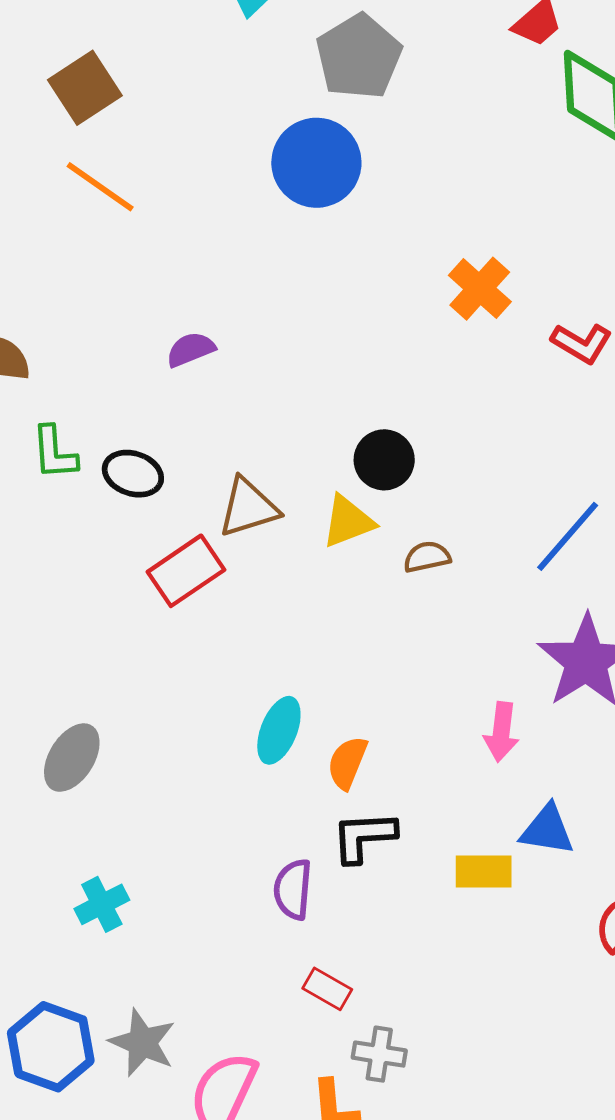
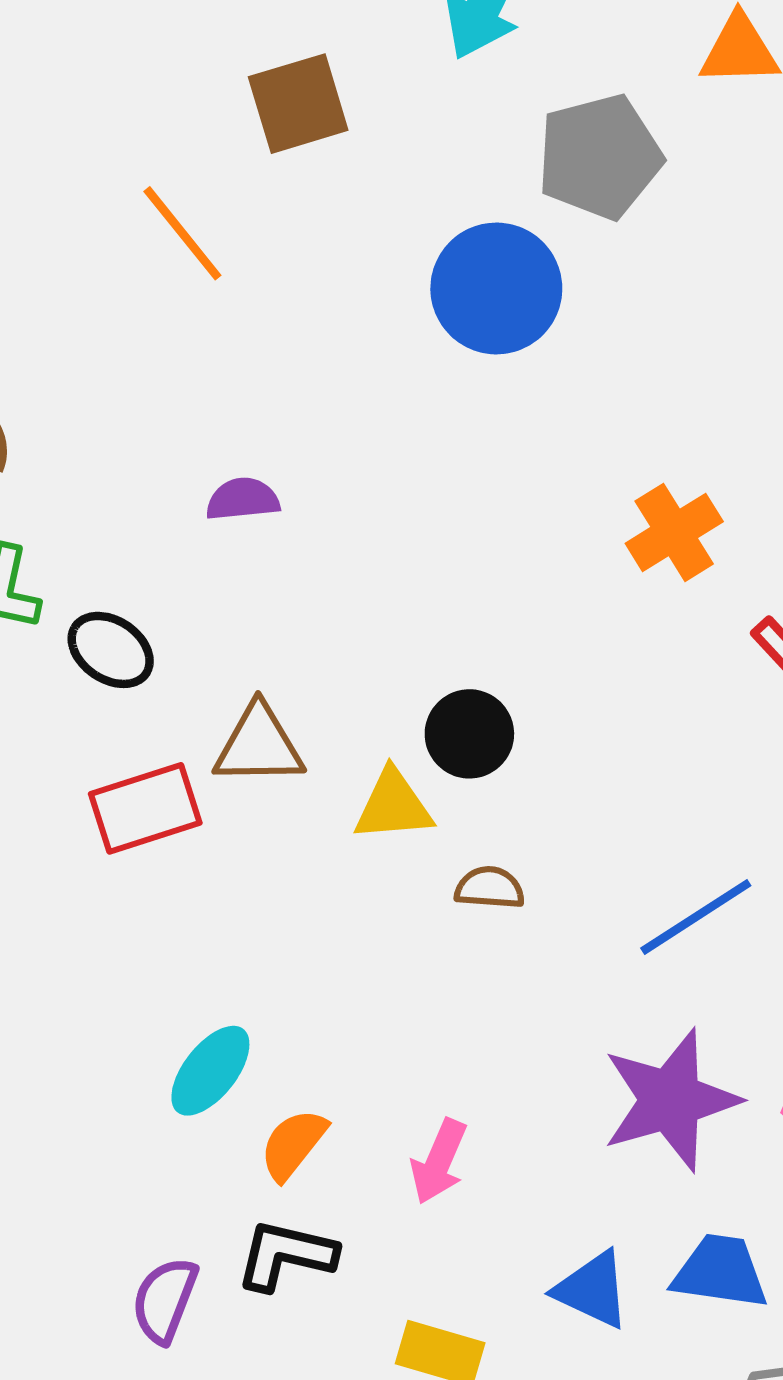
brown square: (85, 88) -> (298, 104), moved
pink arrow: (501, 732) -> (439, 1162), moved
blue triangle: (547, 830) -> (592, 1290), moved

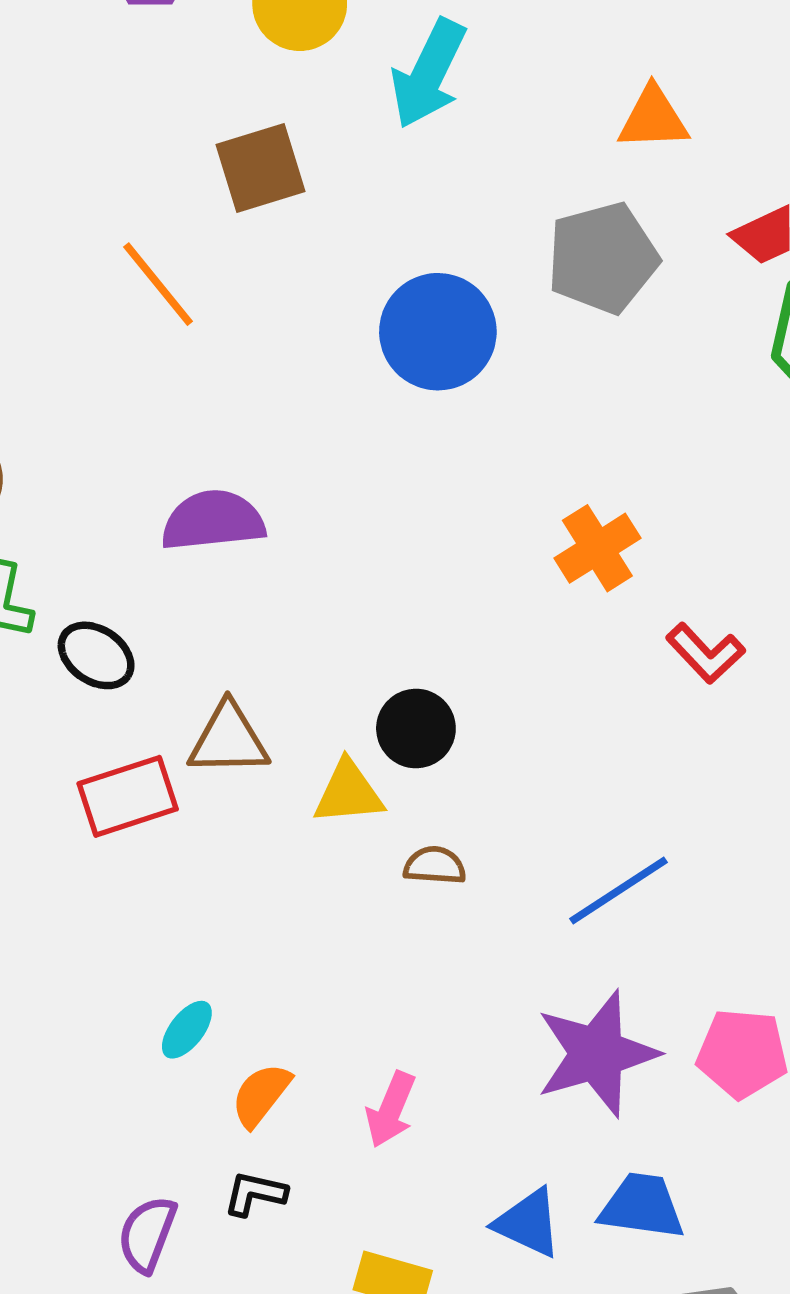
gray pentagon: (599, 157) -> (603, 258), moved
purple semicircle: (243, 499) -> (213, 521), size x1.6
cyan ellipse: (210, 1071) -> (187, 1030), size x0.7
black L-shape: (286, 1255) -> (255, 1194), size x0.7

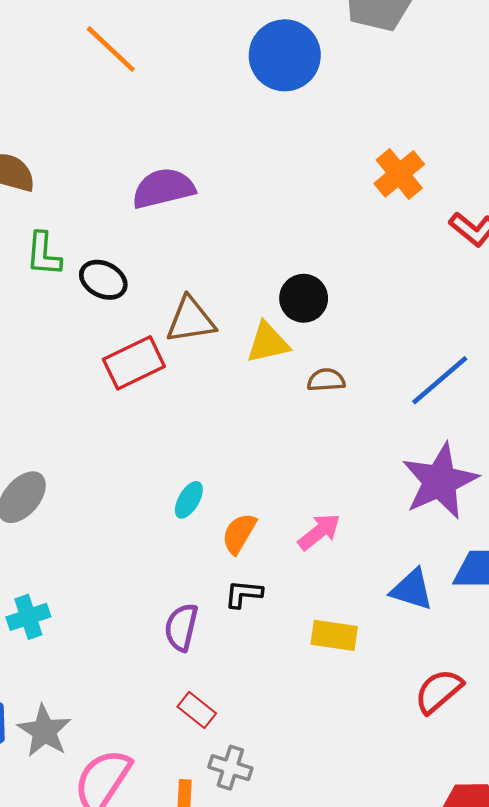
pink arrow: (391, 1109) -> (319, 532), turned -144

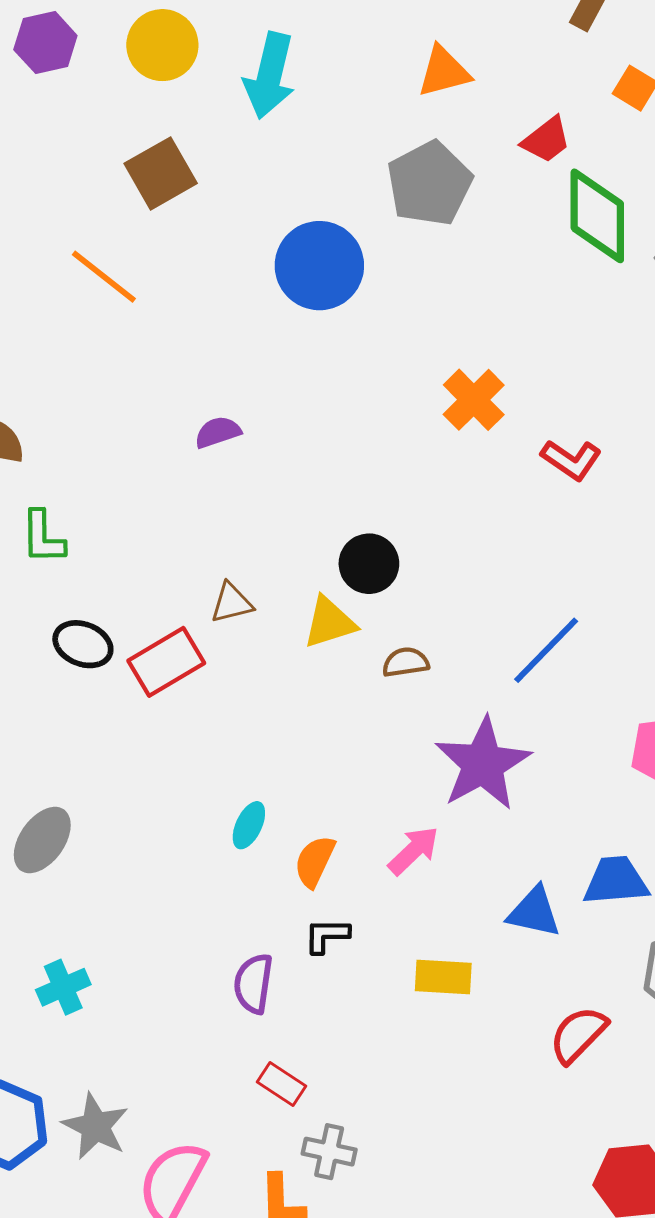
purple semicircle: (163, 188) -> (218, 432), moved, size x0.6
black ellipse: (103, 280) -> (83, 644), moved
brown triangle: (191, 320) -> (232, 603), size x0.7
purple star: (440, 481) -> (483, 764), moved

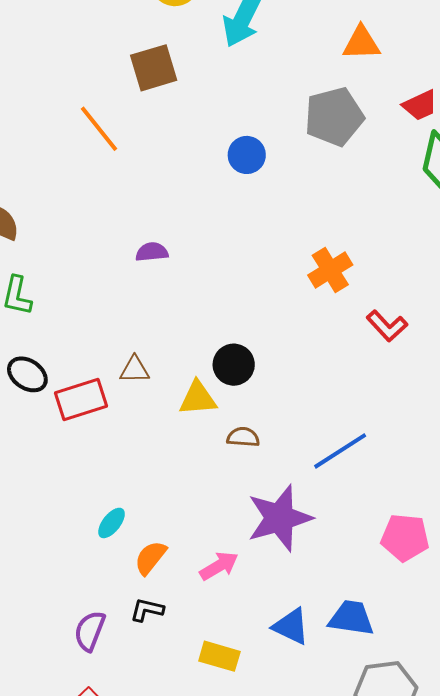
blue circle: (319, 266) -> (247, 155), size x0.6

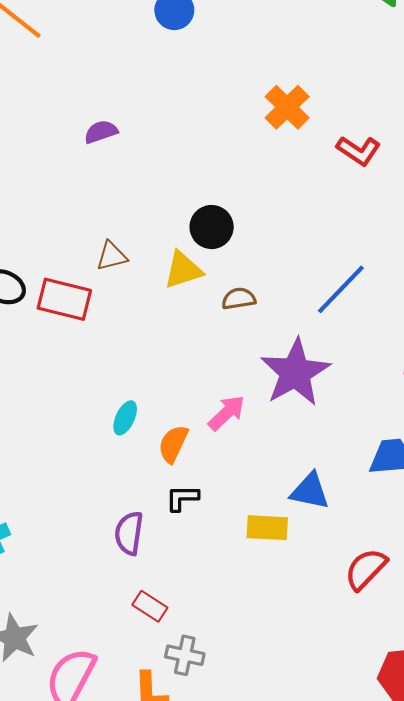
red rectangle: (81, 399) -> (64, 299), turned 45
pink arrow: (219, 566) -> (227, 413), moved
blue triangle: (291, 626) -> (310, 491), moved

